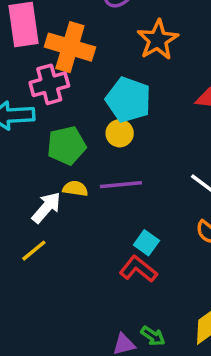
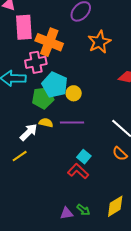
cyan pentagon: (128, 100) -> (55, 85), moved

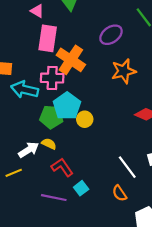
purple line: (72, 123) -> (54, 198), moved
red L-shape: (78, 171) -> (62, 167), moved

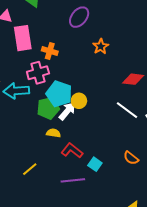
orange cross: (71, 60) -> (50, 51), size x0.6
orange star: (124, 71) -> (101, 46), size x0.7
white arrow: (29, 150) -> (67, 111), moved
white line: (127, 167) -> (127, 110), moved

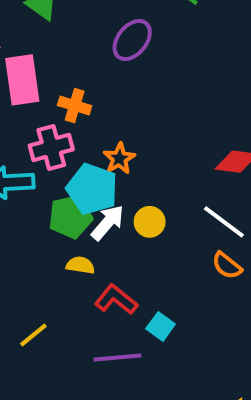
orange star: (101, 46) -> (119, 159), moved
yellow circle: (79, 101) -> (150, 222), moved
orange semicircle: (131, 158) -> (227, 266), moved

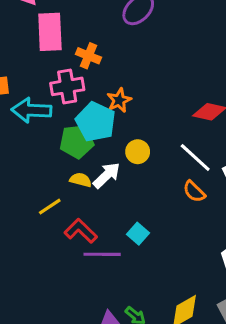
white arrow: (108, 223) -> (107, 175), moved
red L-shape: (116, 300) -> (81, 231), moved
yellow line: (33, 335) -> (50, 207), moved

